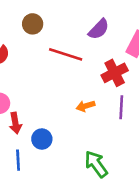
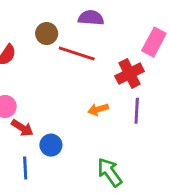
brown circle: (33, 24) -> (47, 34), moved
purple semicircle: (99, 29) -> (91, 18), moved, turned -130
red arrow: (15, 123) -> (22, 128), turned -48

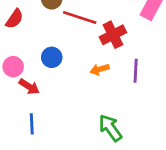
red cross: (130, 74) -> (113, 35), moved
blue circle: (51, 145) -> (52, 57), moved

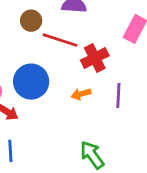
blue circle: (52, 57) -> (31, 82), size x1.6

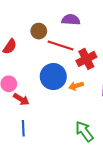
blue circle: (31, 82) -> (53, 77), moved

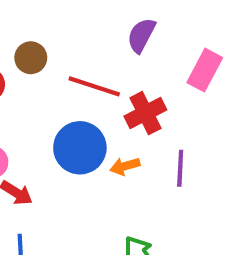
purple semicircle: (71, 20) -> (141, 35), moved, turned -66
brown circle: (39, 31) -> (31, 58), moved

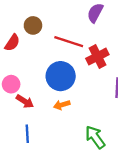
orange arrow: (125, 166) -> (62, 105), moved

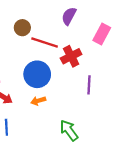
brown circle: (33, 25) -> (22, 28), moved

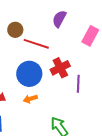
red cross: (71, 56) -> (60, 68), moved

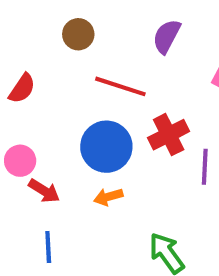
brown circle: (15, 30) -> (78, 34), moved

